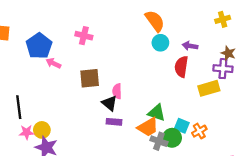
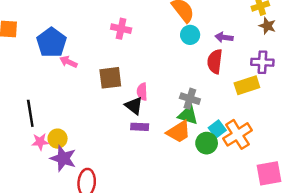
pink cross: (84, 36) -> (121, 29), moved
brown star: (228, 53) -> (267, 26), moved
cyan square: (182, 126) -> (217, 129), turned 32
orange cross: (199, 131) -> (238, 134), size x1.6
gray cross: (159, 141) -> (190, 99), moved

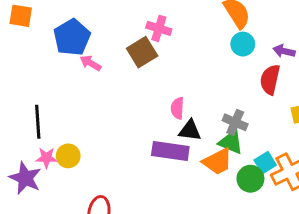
brown square: (110, 78) -> (142, 52), moved, turned -30
black triangle: (134, 106) -> (190, 130), moved, turned -36
purple rectangle: (140, 127) -> (170, 151), size x1.6
purple star: (63, 158) -> (25, 178), moved

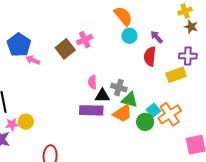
pink cross: (159, 28) -> (85, 40), moved, turned -35
purple arrow: (284, 51) -> (157, 37), turned 40
gray cross: (235, 122) -> (119, 88), moved

